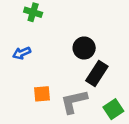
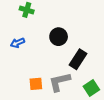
black circle: (84, 48) -> (59, 37), moved
orange square: (42, 94) -> (36, 84), moved

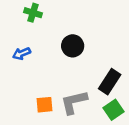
black rectangle: (78, 59) -> (110, 82), moved

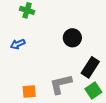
black circle: (73, 46) -> (72, 38), moved
orange square: (45, 105) -> (29, 92), moved

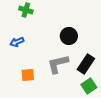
gray L-shape: (61, 84) -> (58, 64), moved
orange square: (29, 92) -> (28, 75), moved

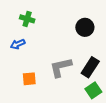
green cross: (26, 10) -> (27, 19), moved
black circle: (69, 36) -> (85, 27), moved

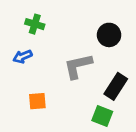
gray L-shape: (61, 67) -> (78, 66), moved
green square: (93, 90) -> (102, 116), moved, turned -35

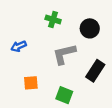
green cross: (35, 24) -> (53, 20), moved
green square: (102, 116) -> (64, 95), moved

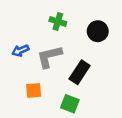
gray L-shape: (64, 54) -> (49, 57), moved
black rectangle: (95, 71) -> (80, 72), moved

